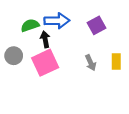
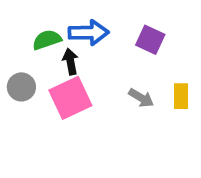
purple square: (96, 25) -> (150, 40), turned -36
gray arrow: (91, 63) -> (141, 98), turned -35

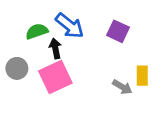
blue arrow: (89, 33) -> (70, 26), turned 40
gray arrow: (141, 98) -> (122, 87), moved

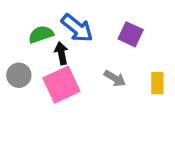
gray arrow: (122, 87) -> (115, 78), moved

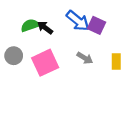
blue arrow: (77, 28) -> (78, 21), moved
black arrow: (61, 53) -> (45, 28), moved, turned -42

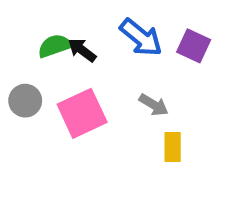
purple square: (96, 25) -> (194, 46), moved
yellow rectangle: (116, 62) -> (173, 147), moved

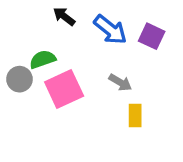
green semicircle: (55, 46) -> (43, 59), moved
black arrow: (82, 50) -> (64, 16), moved

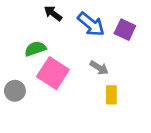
gray circle: (19, 79) -> (15, 91), moved
pink square: (64, 89) -> (53, 73), turned -32

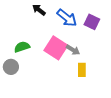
green semicircle: (35, 49) -> (22, 47), moved
pink square: (53, 73) -> (56, 48), moved

